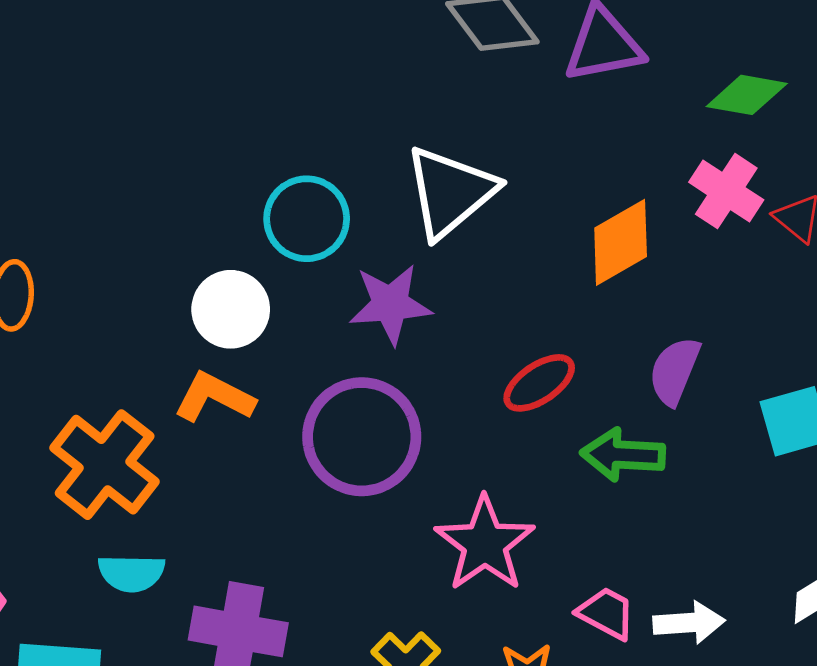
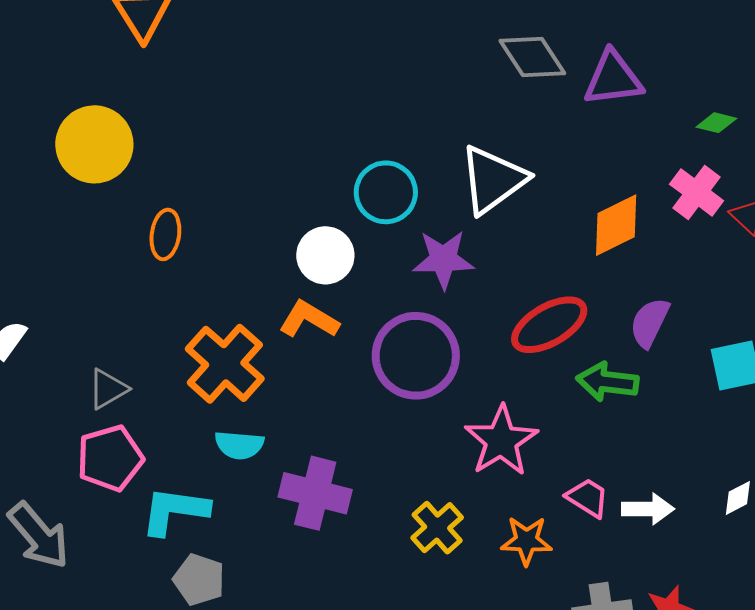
green diamond: (747, 95) -> (716, 123), size x0.7
red ellipse: (539, 383) -> (549, 325), size x1.4

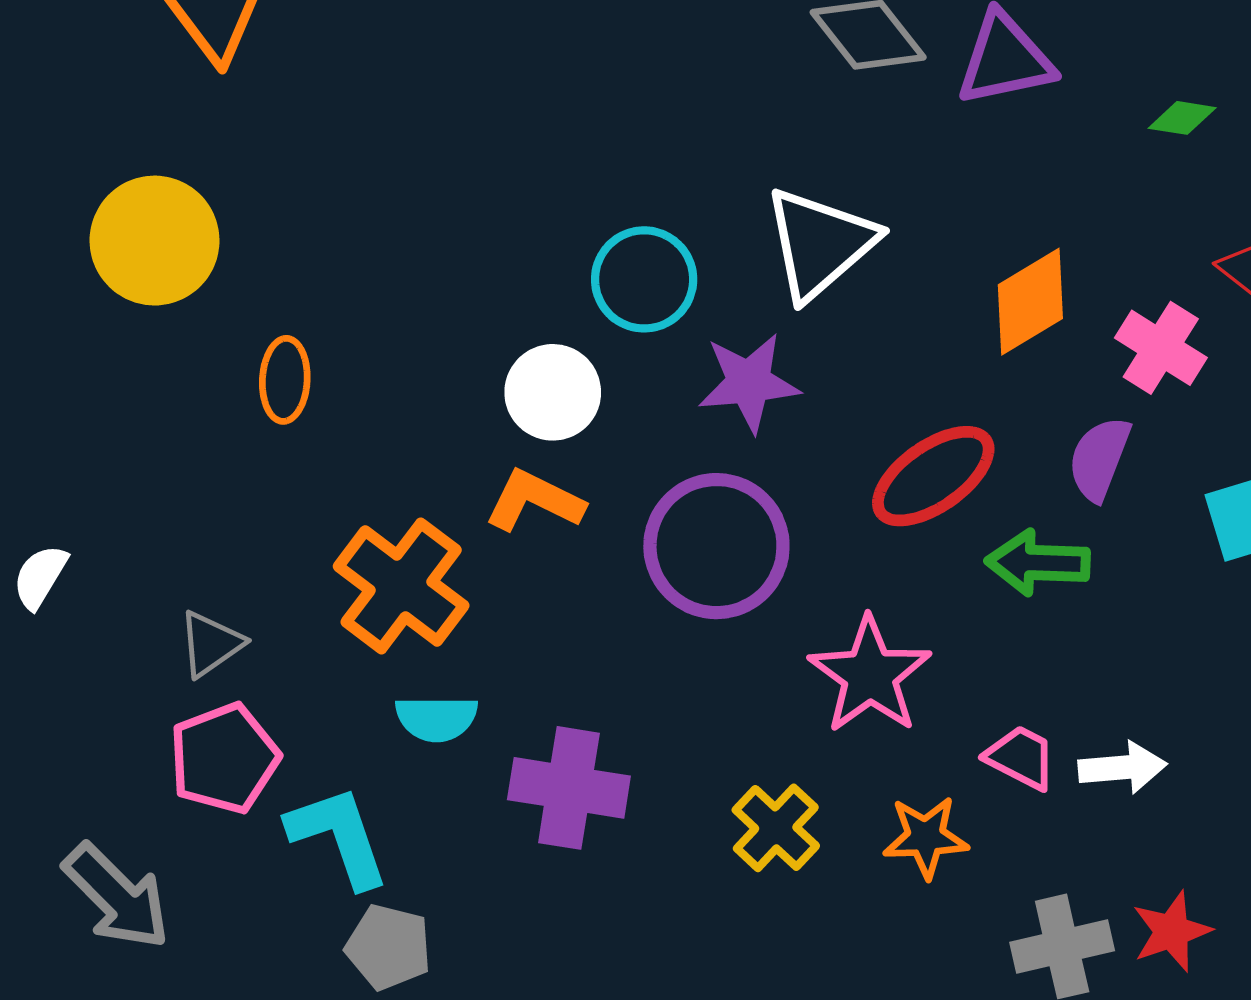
pink cross: (697, 192) -> (1161, 348), moved
cyan L-shape: (175, 511) -> (339, 836), turned 68

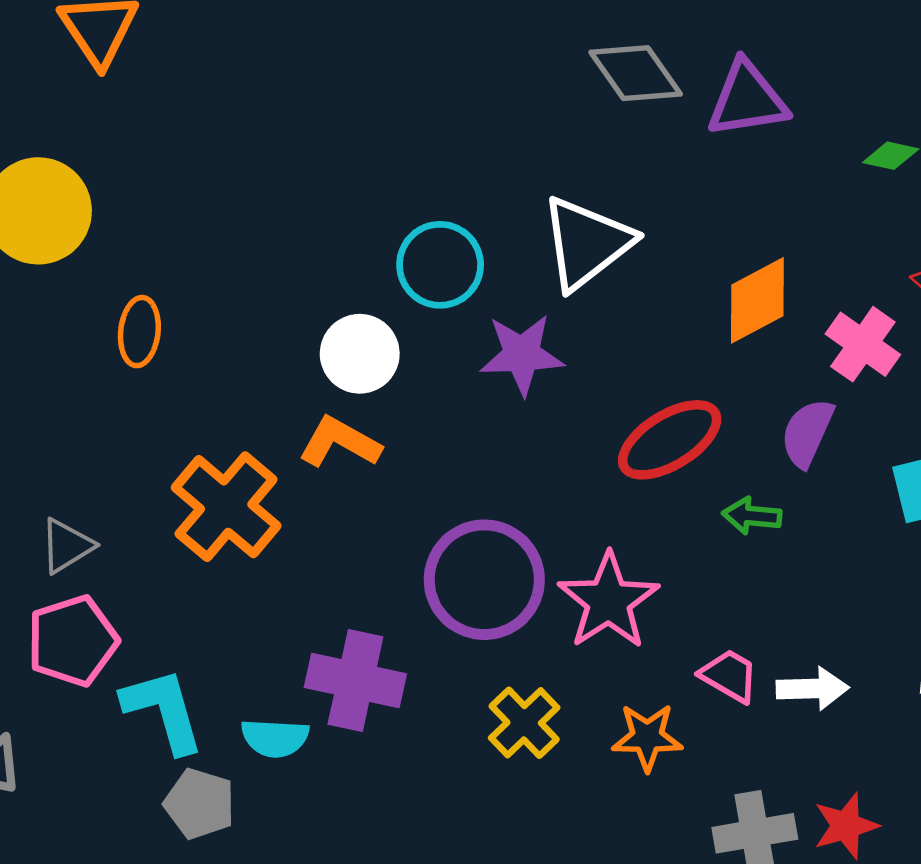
purple circle: (716, 546) -> (484, 580), moved
green arrow: (1038, 563) -> (752, 516), size x0.7
cyan semicircle: (436, 718) -> (275, 738), moved

